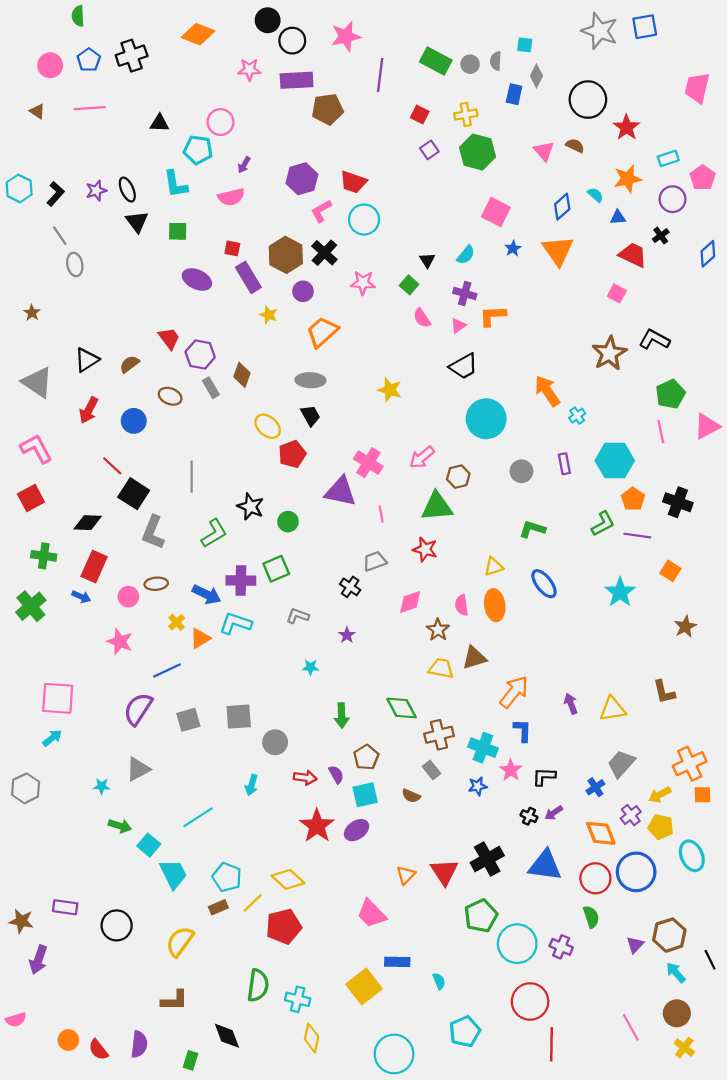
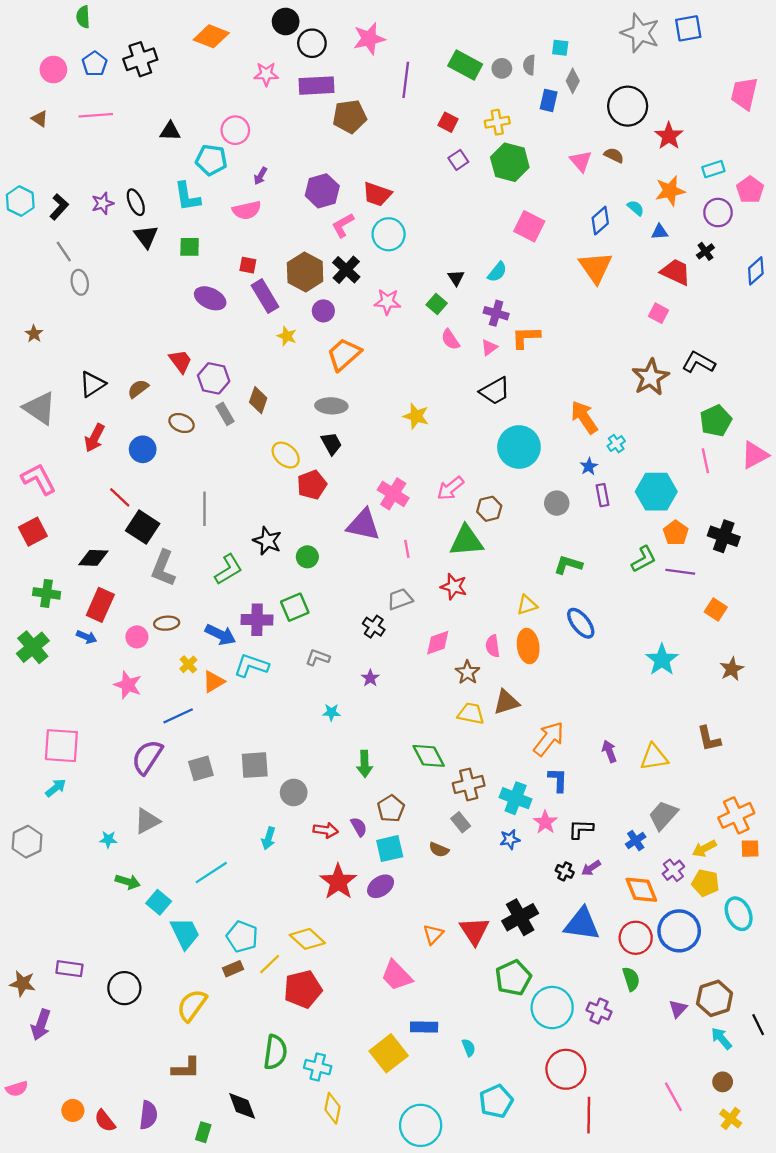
blue star: (513, 248) -> (589, 466), moved
cyan star: (620, 592) -> (662, 660), moved
brown circle: (677, 1013) -> (723, 1082), size x0.7

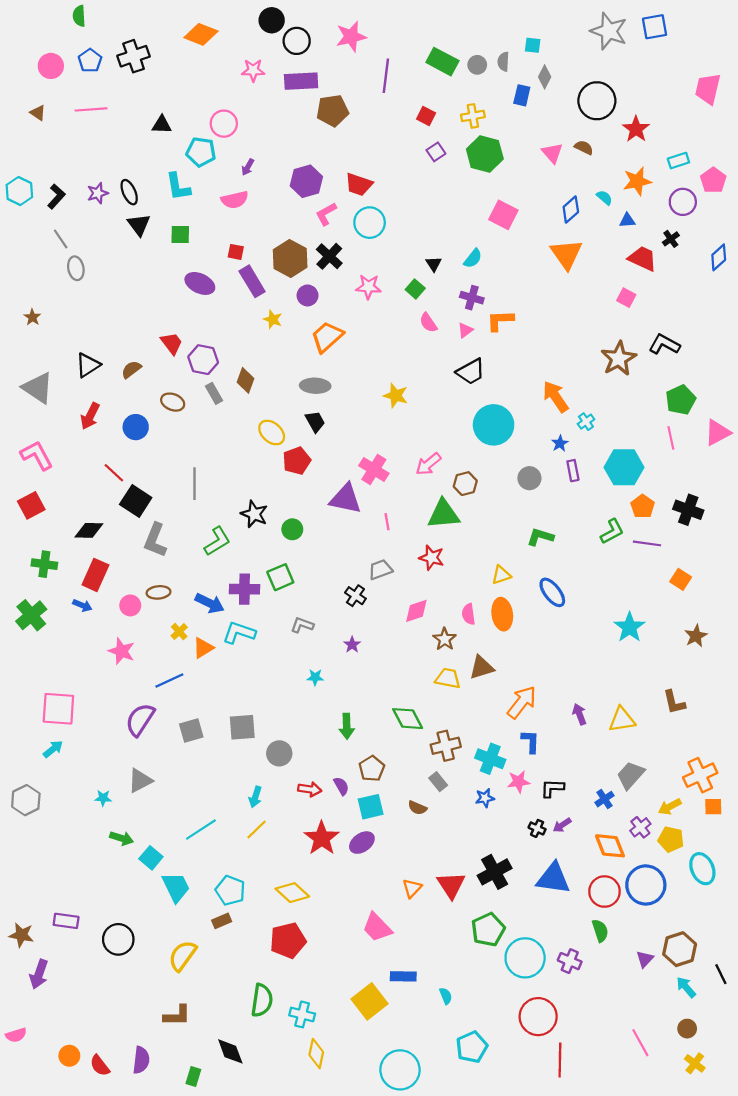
pink star: (545, 822) -> (519, 782), turned 30
yellow line: (270, 964) -> (256, 830), moved

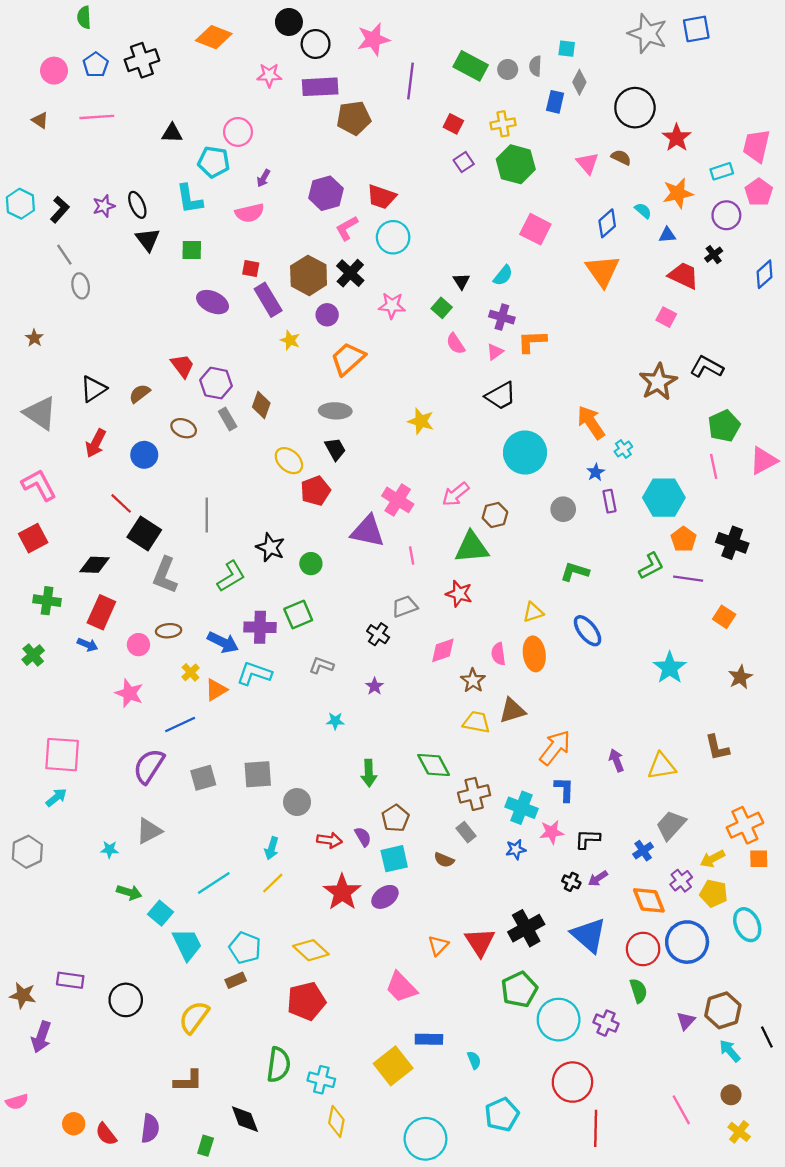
pink trapezoid: (708, 89) -> (756, 146), moved
green cross: (31, 615) -> (33, 655), size x0.7
blue triangle: (553, 878) -> (589, 935), turned 33

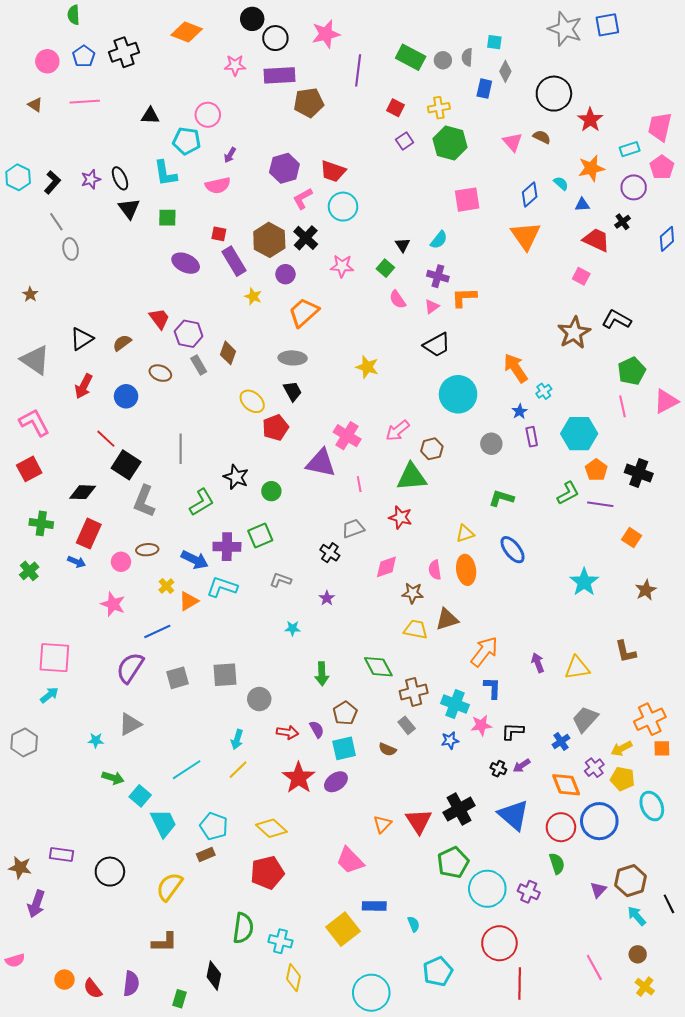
pink square: (535, 229) -> (467, 200), turned -36
brown star: (473, 680) -> (413, 593), turned -30
black diamond: (245, 1119) -> (214, 976), turned 32

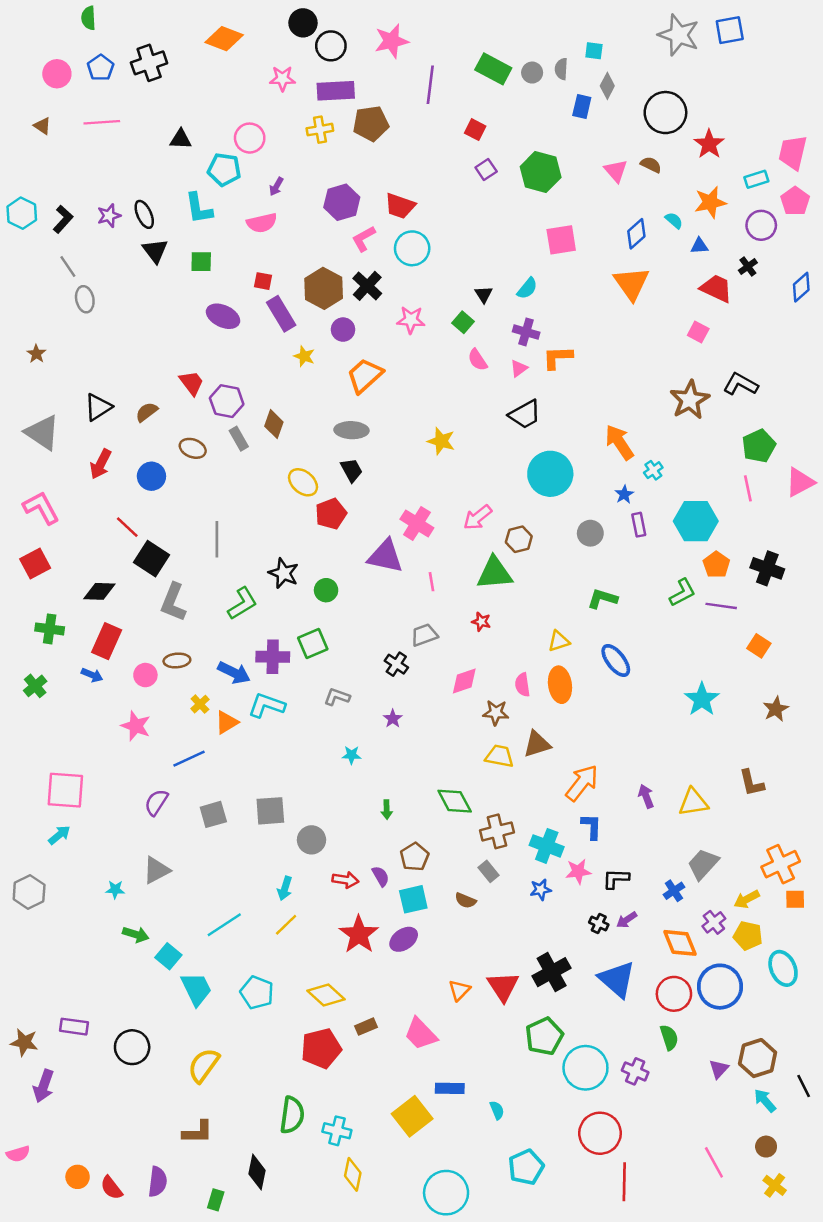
yellow cross: (439, 108) -> (320, 130), moved
red star: (401, 517) -> (481, 622), size x0.7
purple semicircle: (130, 668) -> (156, 802), size x0.7
green arrow: (322, 674) -> (387, 810), size x0.7
brown rectangle: (206, 854) -> (366, 1027), moved

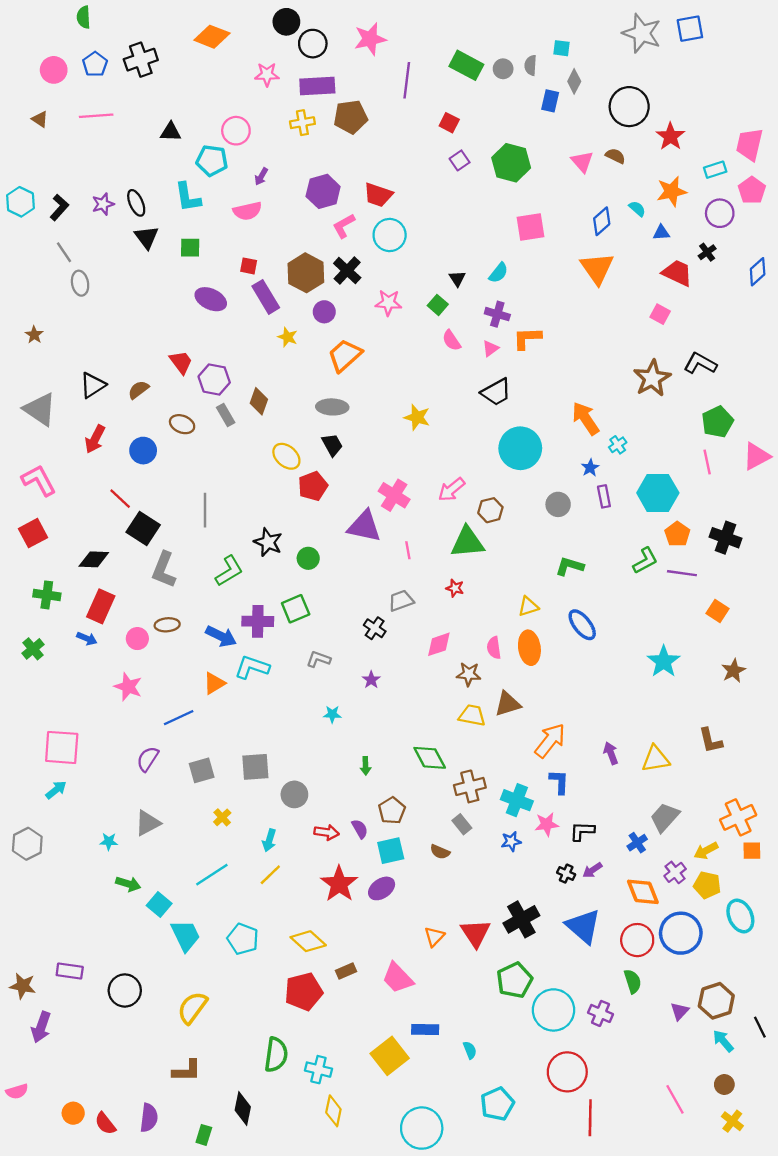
yellow cross: (200, 704) -> (222, 817), moved

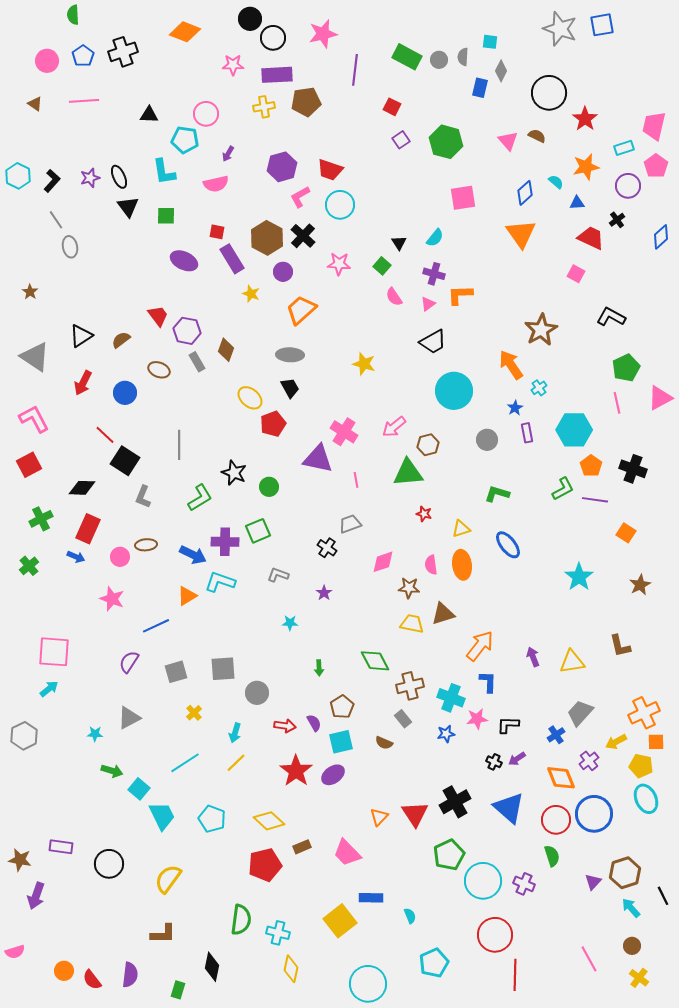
brown star: (652, 378) -> (541, 330), moved
gray L-shape: (164, 570) -> (143, 497), size x0.7
red star: (455, 588) -> (424, 514), moved
green cross: (47, 595) -> (41, 519), turned -35
yellow pentagon: (707, 885) -> (641, 766), moved

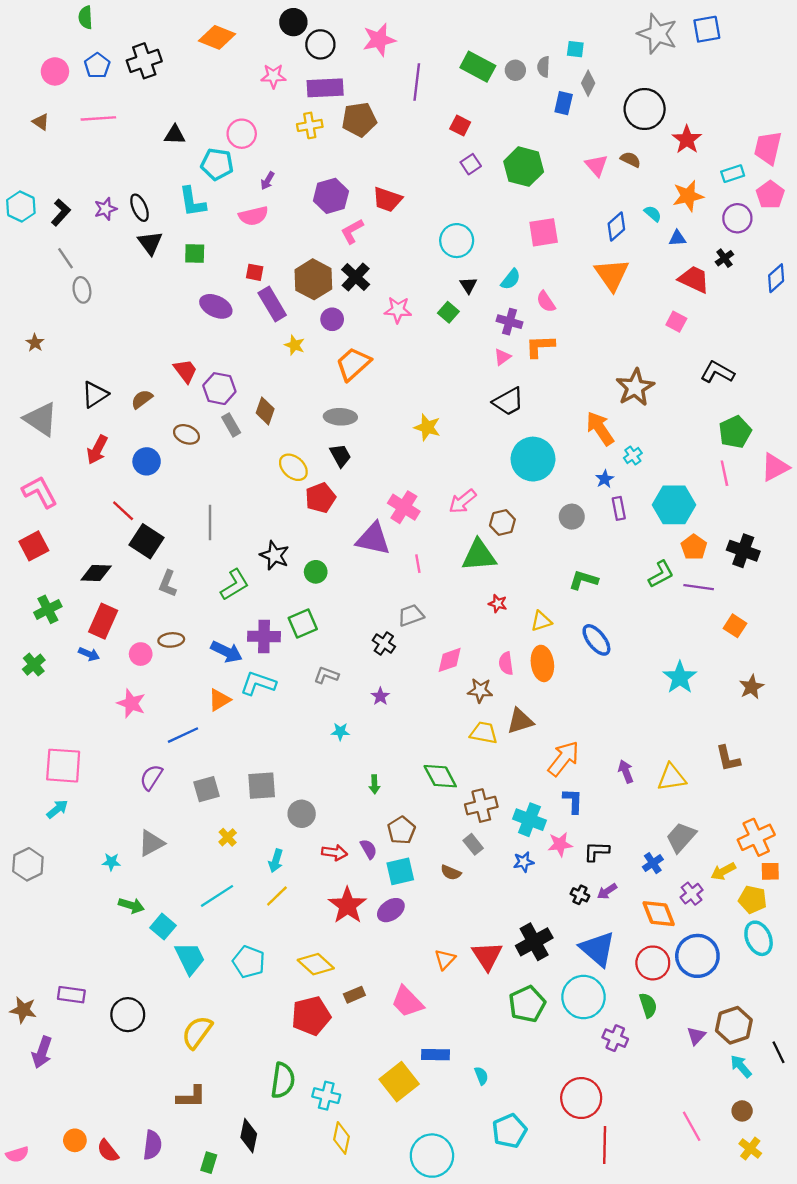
cyan circle: (340, 205) -> (457, 241), moved
pink semicircle: (394, 297) -> (546, 302), moved
cyan circle: (483, 881) -> (583, 997), moved
pink semicircle: (15, 952) -> (17, 1154), moved

